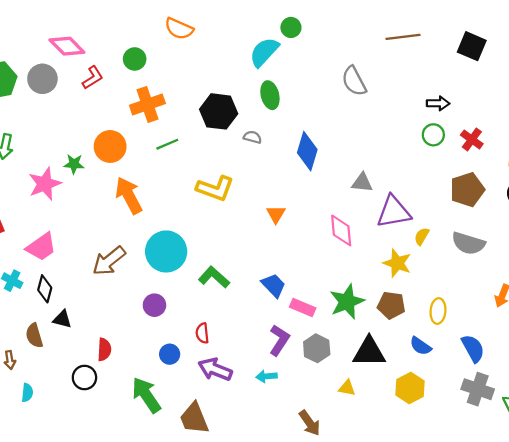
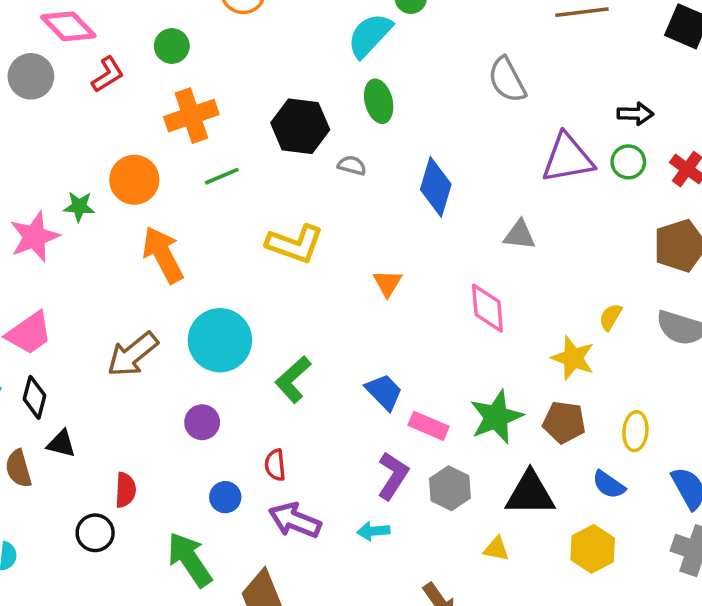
purple triangle: (394, 212) -> (568, 158), moved
green L-shape: (214, 277) -> (293, 379), turned -84

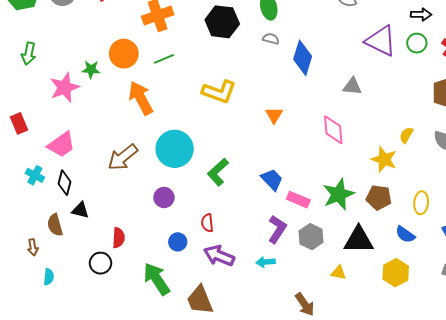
purple triangle: (568, 158) -> (381, 41), turned 36
gray semicircle: (352, 165) -> (271, 39), moved
green line: (222, 176) -> (164, 59), moved

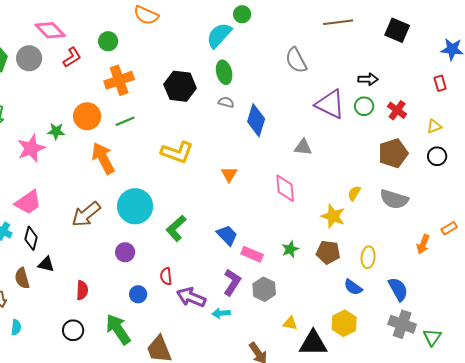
green star: (339, 194) -> (290, 249), size x0.6
black triangle: (359, 240) -> (313, 343), moved
purple arrow: (219, 256) -> (191, 297), moved
black circle: (101, 263) -> (73, 330), moved

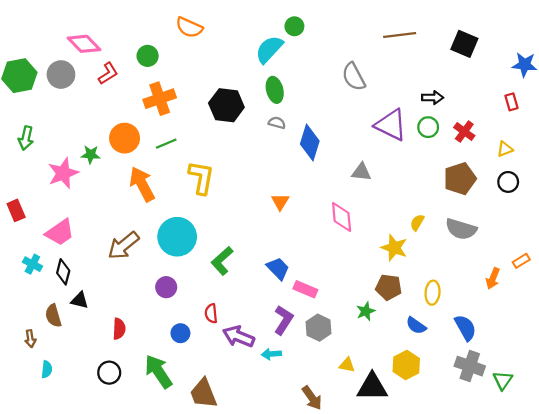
yellow L-shape: (177, 152) -> (201, 178), moved, turned -100
green star: (290, 249) -> (366, 311), moved

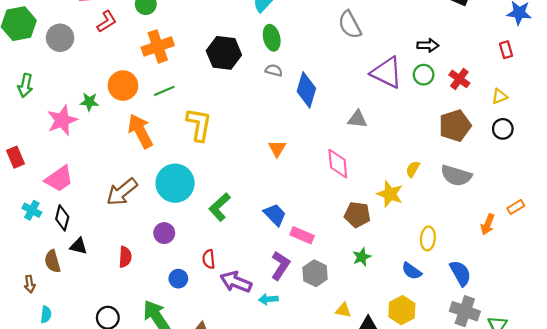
gray circle: (61, 75) -> (60, 38), moved
brown pentagon: (389, 287) -> (357, 215), moved
red semicircle: (119, 329) -> (125, 257), moved

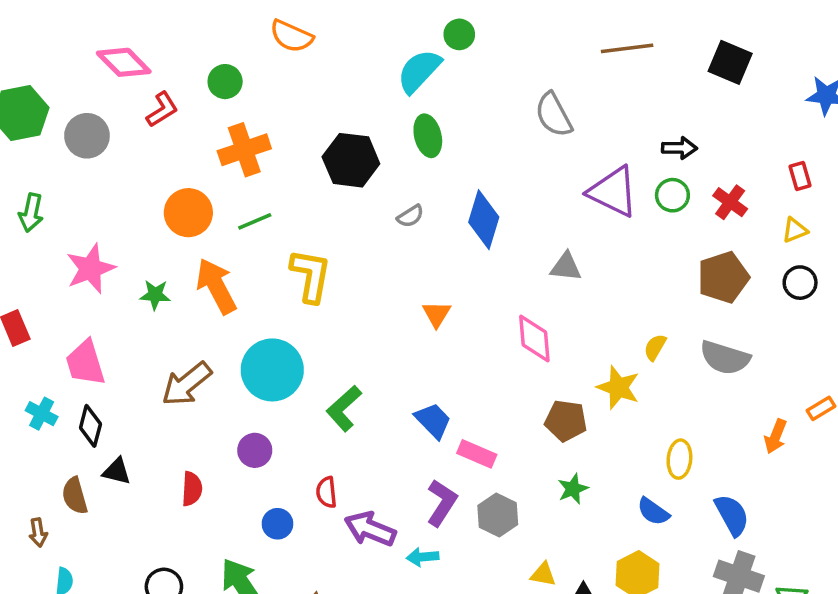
red rectangle: (506, 50) -> (800, 176), moved
gray semicircle: (274, 70) -> (410, 216), moved, turned 133
green star: (89, 102) -> (155, 295), moved
pink trapezoid: (59, 179) -> (85, 363), turned 108

